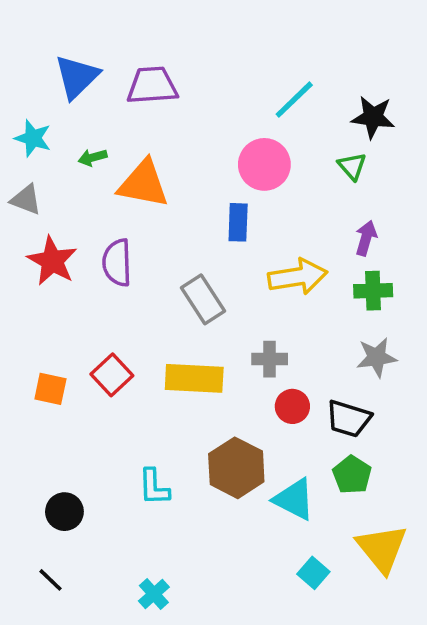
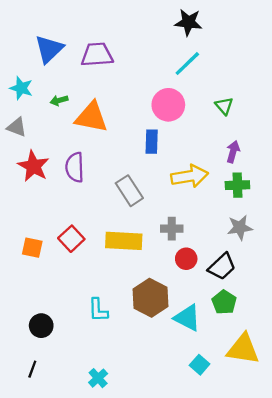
black star: (373, 117) -> (188, 22), moved
black trapezoid: (349, 419) -> (222, 267), turned -60
yellow triangle: (382, 548) -> (243, 349), turned -42
black line: (50, 580) -> (32, 369), turned 66

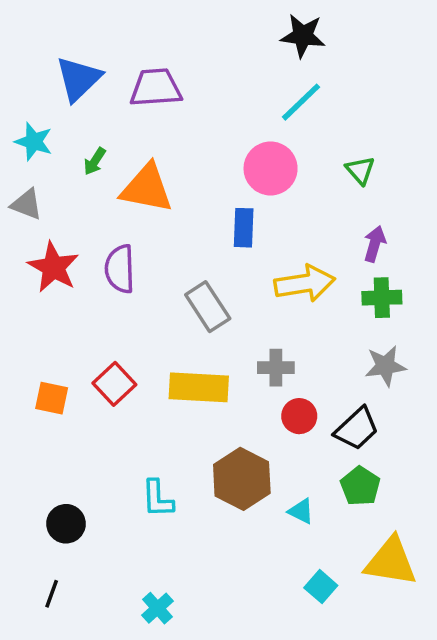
green arrow: (59, 100) -> (95, 161), turned -42
cyan triangle: (187, 318) -> (301, 511), size x0.6

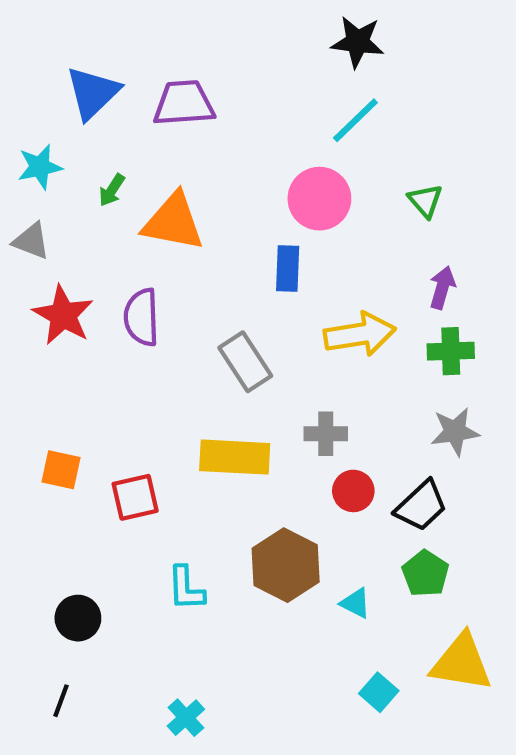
cyan star: (34, 142) -> (40, 167), turned -30
red square: (114, 384) -> (135, 497), moved, turned 30

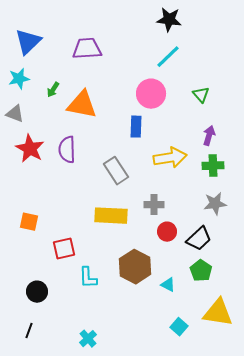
blue triangle: (93, 93) -> (28, 42), moved
red square: (135, 497) -> (64, 249), moved

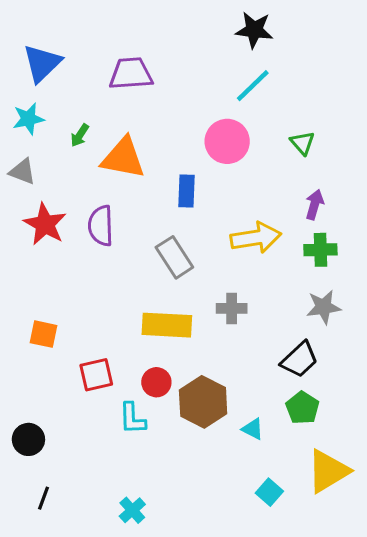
blue rectangle: (136, 127) -> (187, 191), moved
red circle: (167, 232) -> (156, 382), moved
black circle: (37, 292) -> (28, 439), moved
yellow triangle: (218, 313) -> (328, 471), turned -40

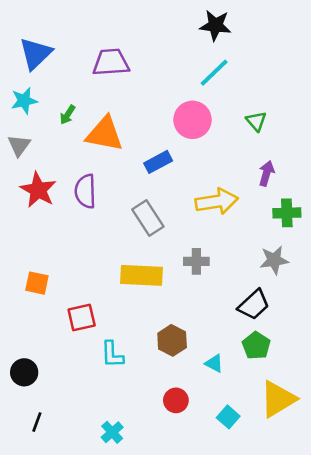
gray triangle: (22, 171) -> (19, 145), turned 45
blue rectangle: (187, 191) -> (158, 162), turned 60
green cross: (320, 250) -> (287, 213), moved
red circle: (156, 382) -> (176, 400), moved
brown hexagon: (203, 402) -> (172, 340), size x0.7

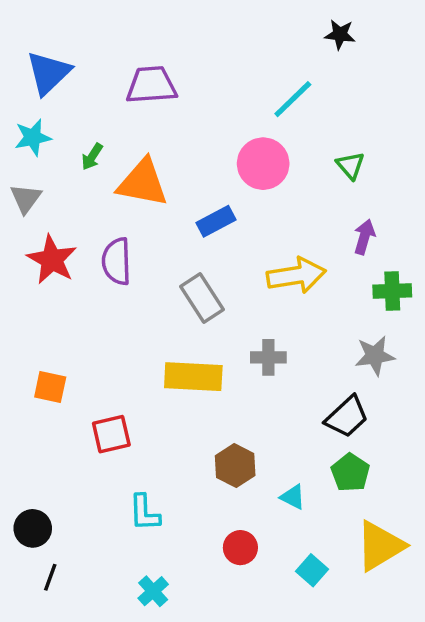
black star: (215, 25) -> (340, 34), moved, size x0.7
cyan L-shape: (112, 354) -> (144, 513), moved
black circle: (24, 372) -> (33, 528), moved

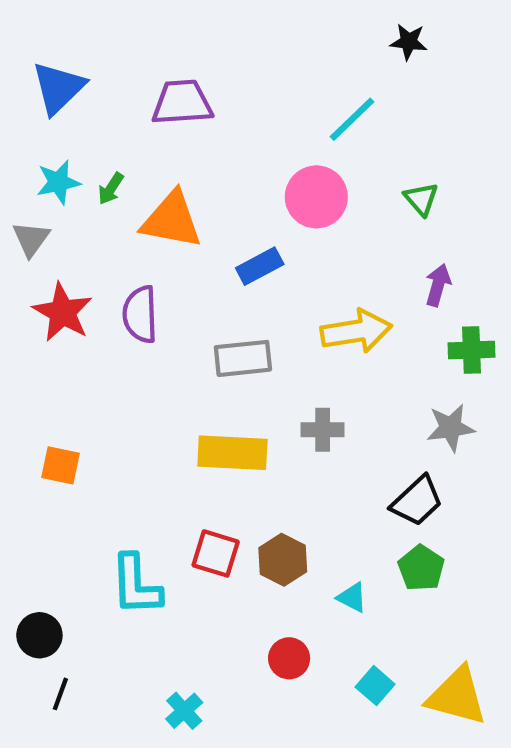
cyan star: (33, 137) -> (58, 182), moved
gray rectangle: (202, 298) -> (243, 358), turned -63
red square: (111, 434) -> (216, 553), moved, turned 30
cyan L-shape: (144, 513) -> (136, 585), moved, size x1.4
yellow triangle: (380, 546) -> (457, 696), moved, turned 46

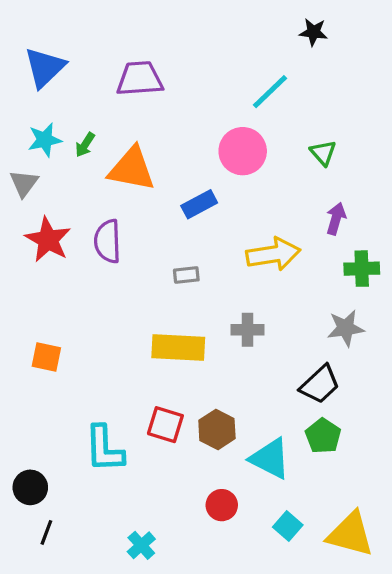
gray rectangle: (243, 358) -> (186, 275), size x0.6
cyan triangle: (352, 597) -> (270, 458), size x1.8

